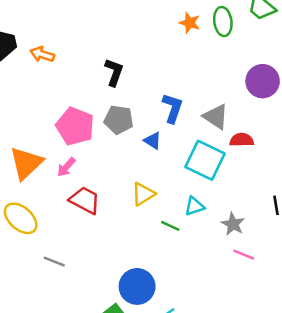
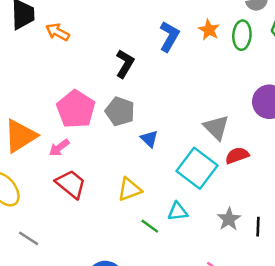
blue L-shape: (173, 108) -> (169, 36), moved
red semicircle: (242, 140) -> (237, 156), turned -30
gray star: (233, 224) -> (229, 219), moved

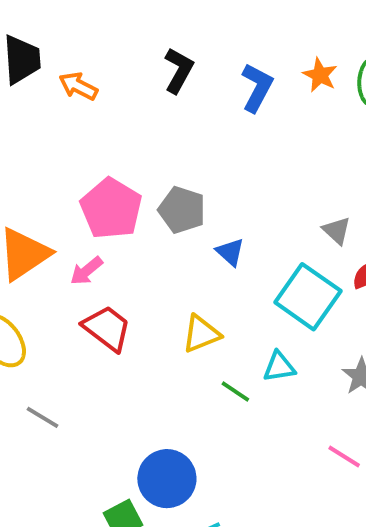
black L-shape: (125, 64) -> (179, 70), moved
gray triangle: (216, 127) -> (337, 231), size x0.7

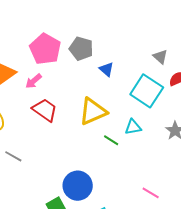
yellow triangle: (201, 334) -> (93, 111), size x1.4
pink line: (344, 456) -> (151, 193), moved

